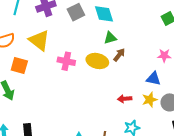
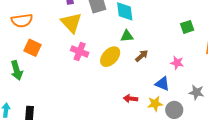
yellow triangle: (39, 40) -> (71, 23), moved
brown arrow: (119, 55) -> (142, 56), moved
yellow ellipse: (97, 61) -> (110, 57), turned -70

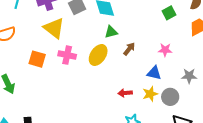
orange square: (33, 48) -> (37, 59), moved

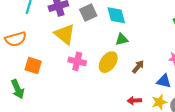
brown arrow: (129, 49) -> (138, 67), moved
orange square: (37, 59) -> (33, 65), moved

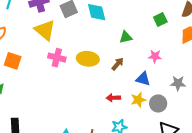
green triangle: (122, 39) -> (126, 37), moved
yellow ellipse: (108, 62) -> (88, 59), turned 60

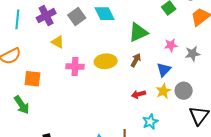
yellow triangle: (45, 30) -> (58, 42), size x0.6
green triangle: (126, 37) -> (138, 32), size x1.5
blue triangle: (143, 79) -> (164, 70), turned -49
gray star: (178, 83) -> (193, 54), moved

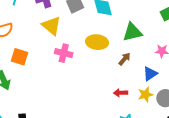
yellow triangle: (58, 42) -> (51, 26), size x1.5
yellow ellipse: (106, 61) -> (97, 42), moved

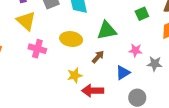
red arrow: (121, 93) -> (93, 91), size x1.5
yellow star: (145, 95) -> (75, 75), moved

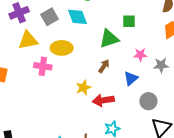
green square: (142, 14) -> (129, 21), moved, turned 32
yellow triangle: (26, 21) -> (28, 40), turned -45
yellow ellipse: (71, 39) -> (62, 48), moved

